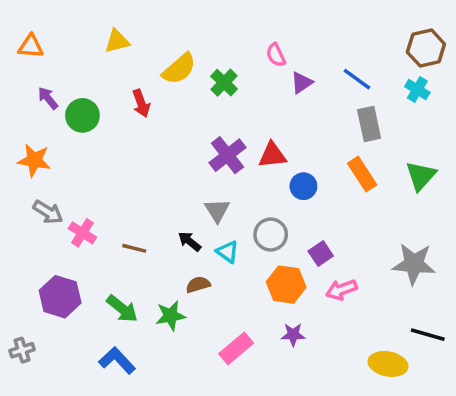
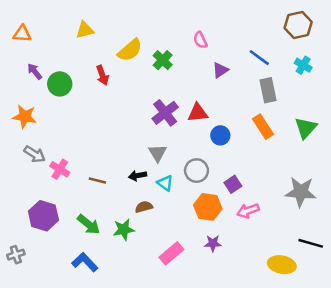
brown hexagon: (426, 48) -> (298, 25), moved
purple triangle: (302, 83) -> (220, 70), moved
black arrow: (190, 241) -> (138, 176), turned -48

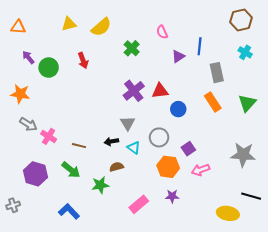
yellow semicircle: (130, 50) -> (101, 27), moved
blue line: (259, 58) -> (200, 46), moved, turned 60
green arrow: (89, 224) -> (71, 170), moved

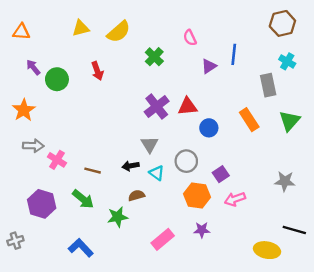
gray rectangle: (217, 73) -> (268, 85), moved
orange star: (20, 94) -> (24, 110), turned 30
gray arrow: (28, 124) -> (33, 146), turned -30
gray star: (243, 155) -> (285, 181), size x0.7

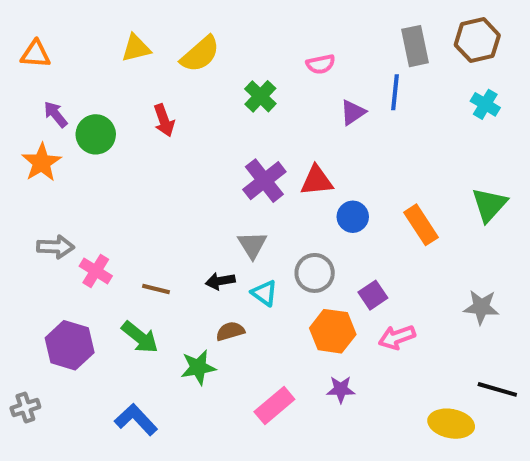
pink semicircle: (190, 38) -> (321, 64), turned -77
gray rectangle: (268, 85) -> (415, 46), moved
orange star: (24, 110) -> (42, 163), moved
orange rectangle: (249, 120) -> (421, 225), moved

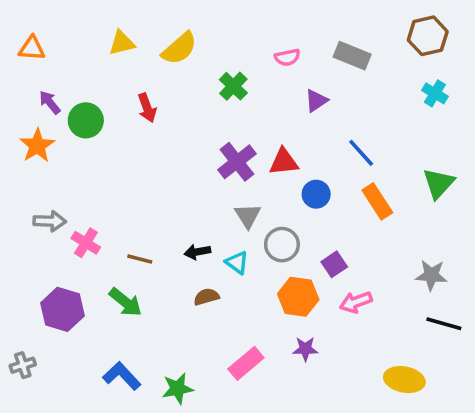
gray rectangle: (415, 46) -> (352, 56), moved, turned -56
blue line: (395, 92) -> (361, 153), moved, turned -48
gray triangle: (252, 245) -> (248, 216), moved
green star: (198, 367) -> (178, 389), moved
black line: (497, 389) -> (444, 324), moved

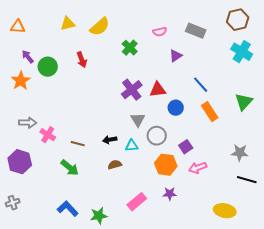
cyan cross: (435, 93) -> (242, 52), size x1.5
cyan triangle: (237, 263) -> (132, 146), turned -40
purple hexagon: (62, 309) -> (20, 162), moved

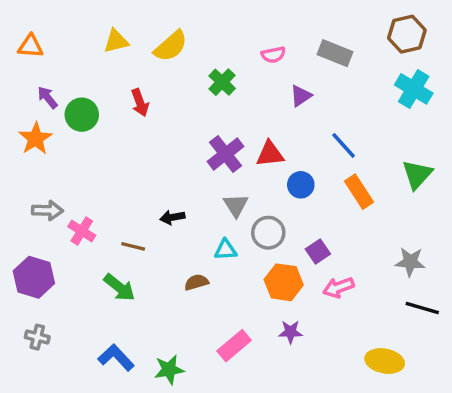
black arrow: (110, 140) -> (172, 217), moved
gray cross: (13, 203) -> (37, 337), moved, turned 32

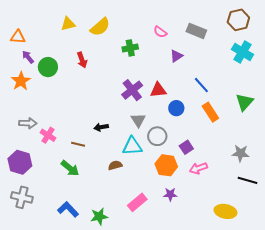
orange triangle: (30, 46) -> (18, 37), moved
pink semicircle: (273, 55) -> (160, 32), turned 48
green cross: (222, 82) -> (130, 48), turned 35
cyan triangle: (225, 250) -> (132, 146), size x1.5
gray cross: (37, 337) -> (22, 197), size x1.5

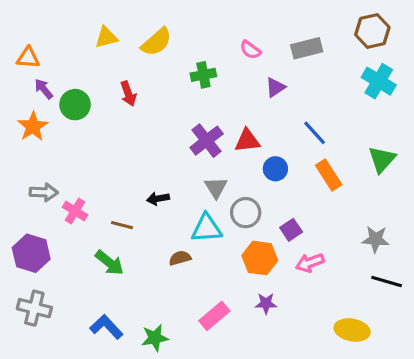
gray rectangle: (196, 31) -> (307, 48), turned -36

